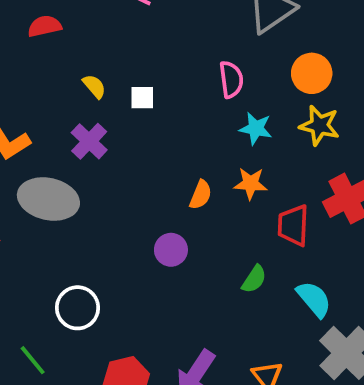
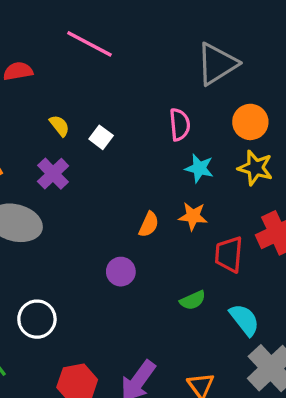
white square: (142, 98) -> (101, 137), turned 35
green semicircle: (254, 279) -> (193, 300), turned 30

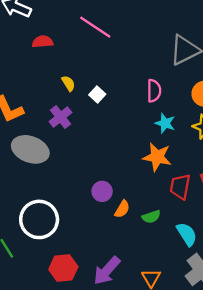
orange star: (193, 216) -> (157, 157), size x1.4
orange semicircle: (149, 224) -> (122, 209), moved
white circle: (37, 319) -> (39, 219), size x1.4

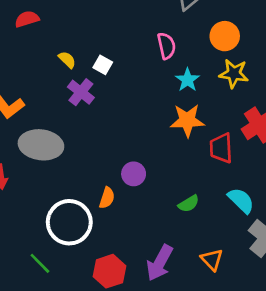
purple cross: (60, 117) -> (81, 92), moved
cyan star: (165, 123) -> (187, 80), turned 30
orange semicircle: (122, 209) -> (107, 198), moved
green semicircle: (151, 217) -> (189, 204), moved

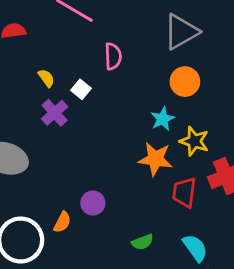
orange circle: (225, 36) -> (185, 82), moved
pink semicircle: (166, 46) -> (113, 56), moved
yellow star: (234, 74) -> (194, 141), moved

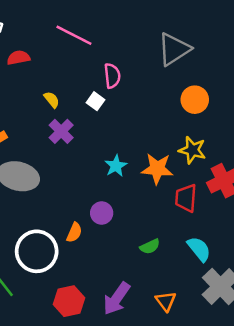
orange circle: (185, 82) -> (195, 100), moved
white square: (81, 89) -> (96, 101), moved
cyan star: (163, 119) -> (116, 166), moved

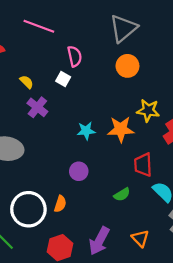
orange circle: (195, 100) -> (127, 66), moved
cyan star: (116, 166) -> (86, 131), turned 30
red trapezoid: (186, 198) -> (143, 165), moved
orange semicircle: (74, 233) -> (60, 204), moved

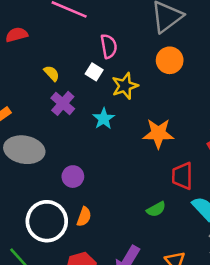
yellow star: (148, 110) -> (125, 86), moved, turned -30
cyan star: (86, 131) -> (104, 119), moved, turned -30
purple circle: (79, 171) -> (73, 177), moved

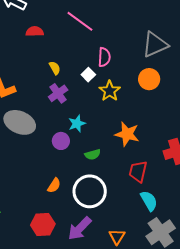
yellow star: (125, 86) -> (110, 91), turned -30
cyan star: (104, 119) -> (77, 124), moved
purple circle: (73, 177) -> (61, 141), moved
green semicircle: (156, 209) -> (93, 154), moved
white circle: (47, 221) -> (90, 191), moved

